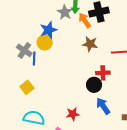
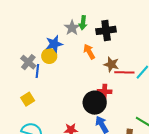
orange arrow: (85, 20) -> (89, 52), moved
brown star: (90, 44) -> (111, 64), moved
black circle: (94, 85) -> (95, 103), size x1.5

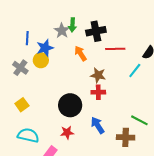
brown star: (111, 64) -> (98, 75), moved
blue line: (37, 71) -> (27, 38), moved
red line: (124, 72) -> (115, 49), moved
black circle: (95, 103) -> (70, 105), moved

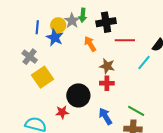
blue star: (45, 48) -> (55, 37), turned -30
yellow circle: (41, 60) -> (58, 25), moved
yellow square: (22, 105) -> (43, 77), moved, size x1.5
green line: (139, 120) -> (136, 111), moved
red star: (67, 133) -> (62, 112), moved

